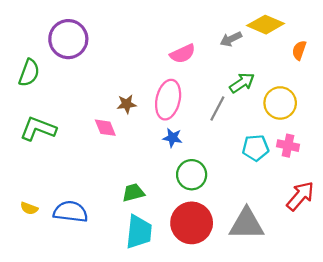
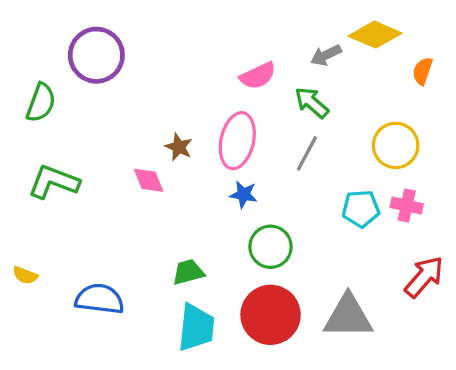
green arrow: (242, 83) -> (312, 103), moved, turned -105
brown star: (127, 104) -> (179, 147), turned 30
yellow semicircle: (29, 208) -> (25, 275), moved

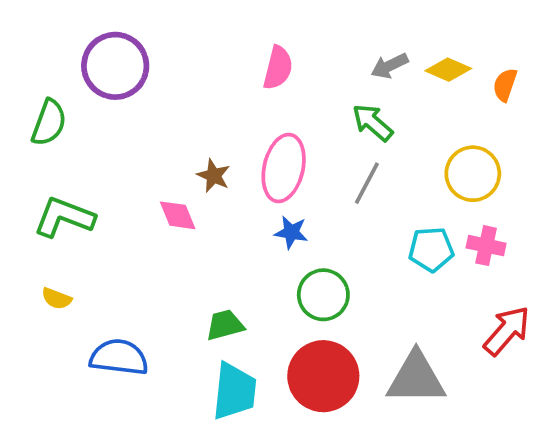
yellow diamond: (375, 35) -> (448, 70), moved, size x0.7
pink semicircle: (258, 76) -> (278, 68), moved, turned -51
yellow semicircle: (25, 275) -> (57, 299), moved

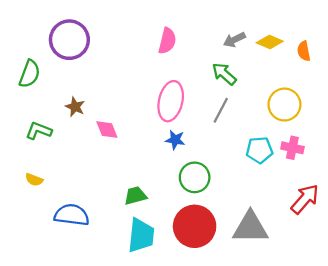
orange semicircle: (505, 85) -> (304, 51), turned -30
brown star: (214, 176) -> (75, 107), moved
green L-shape: (64, 217) -> (39, 131), size x0.7

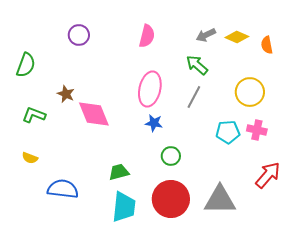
purple circle: (69, 40) -> (79, 35), moved, size x0.6
pink diamond: (107, 130) -> (94, 114), size x1.6
green circle: (195, 177) -> (171, 156), size x0.7

